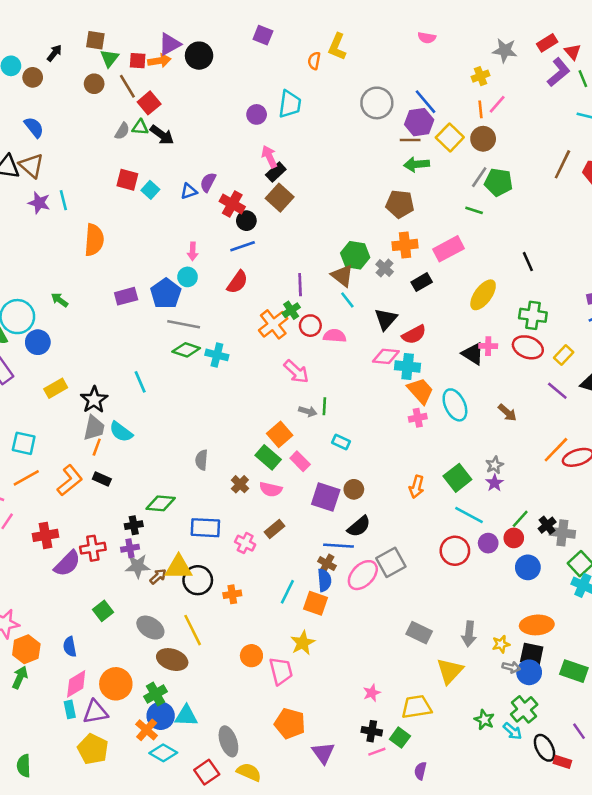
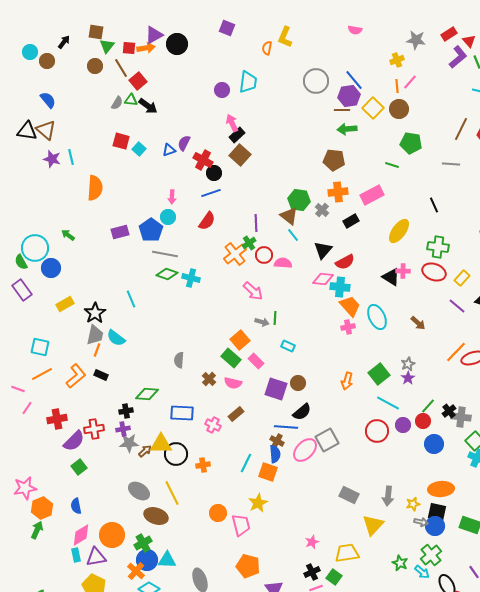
gray line: (479, 177) -> (451, 164), moved, turned 60
green square: (103, 611) -> (79, 467), moved
black cross: (372, 731) -> (312, 572), turned -35

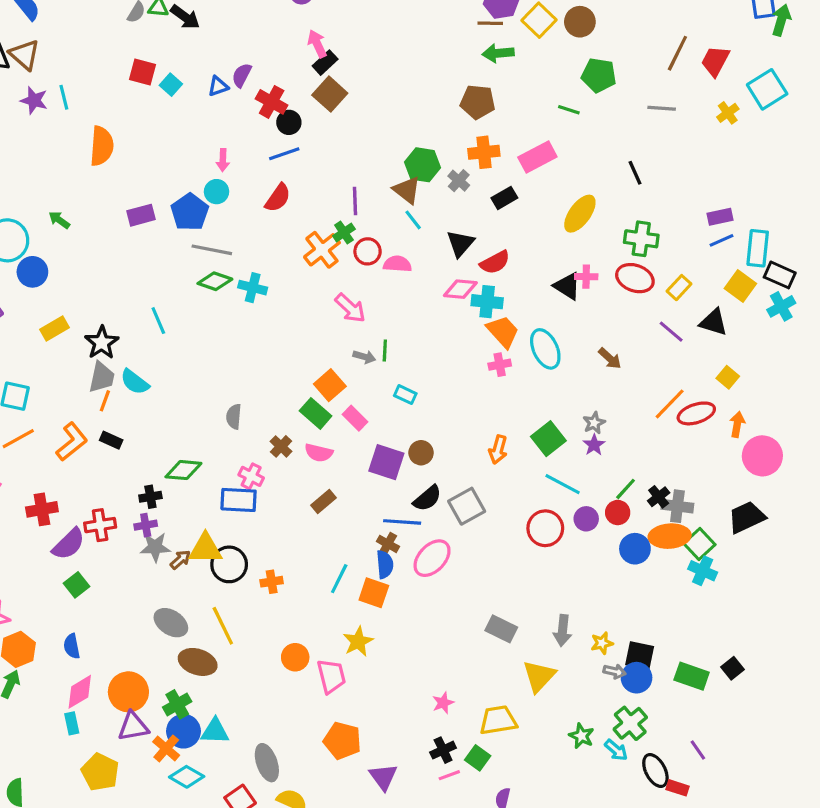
pink cross: (213, 425) -> (251, 476), moved
gray square: (327, 440) -> (467, 506), moved
orange ellipse: (441, 489) -> (670, 536), moved
purple triangle: (96, 557) -> (133, 726), moved

